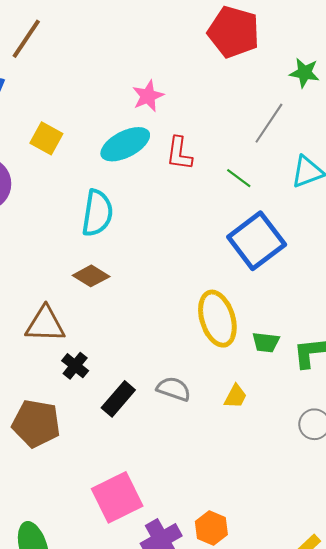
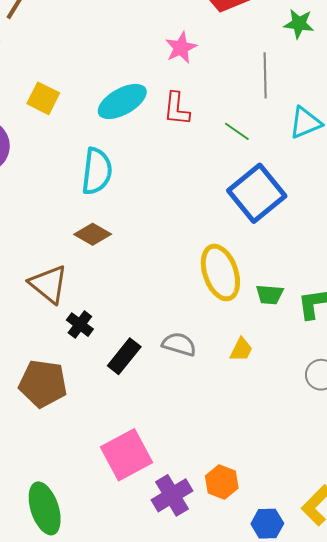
pink star: (148, 96) -> (181, 48), moved
gray line: (269, 123) -> (265, 75), turned -33
brown triangle: (45, 324) -> (49, 284), turned 39

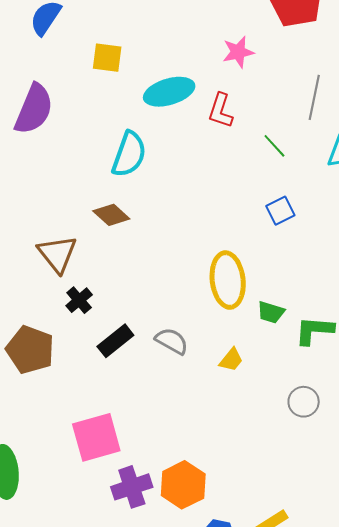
yellow square: (43, 98) -> (107, 58), moved, turned -32
blue square: (257, 193) -> (280, 211), size x0.5
orange hexagon: (222, 482) -> (183, 485), size x1.4

